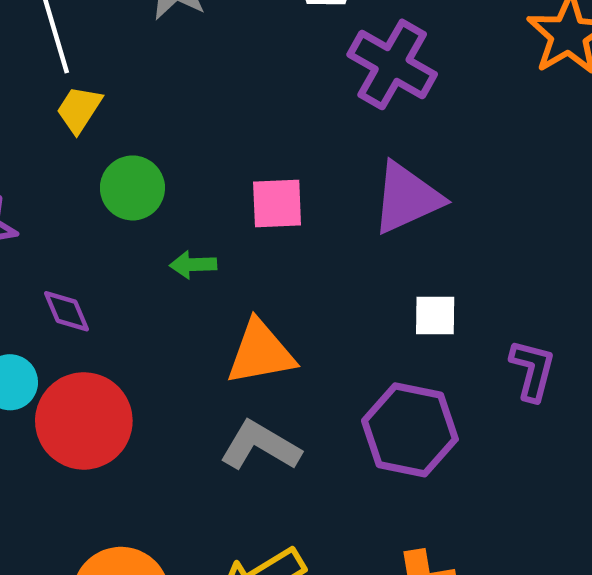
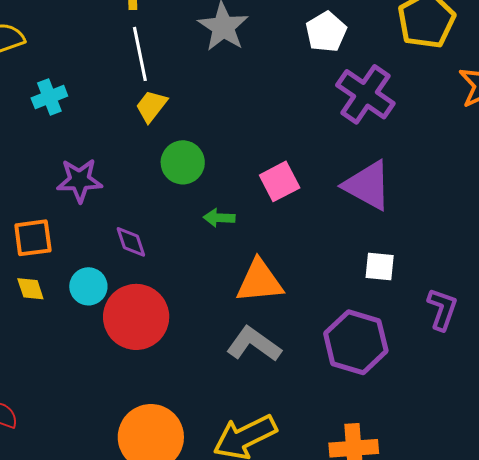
purple triangle: (407, 198) -> (367, 185), turned 48
pink square: (277, 203) -> (280, 181), turned -30

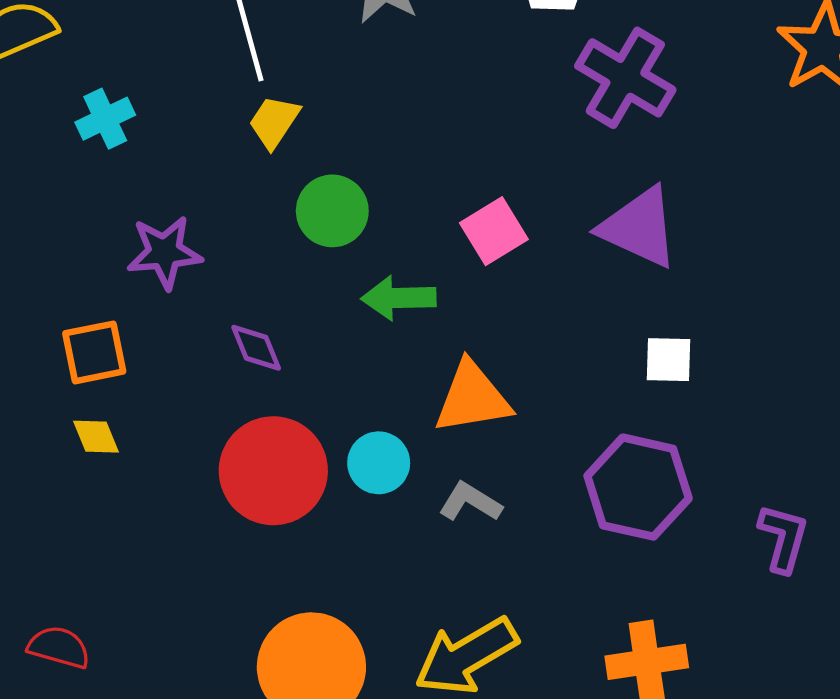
green arrow: (219, 218) -> (399, 298), size x1.4
cyan circle: (88, 286) -> (379, 463), moved
purple L-shape: (442, 309) -> (783, 538), moved
gray L-shape: (254, 344) -> (470, 502), size x0.7

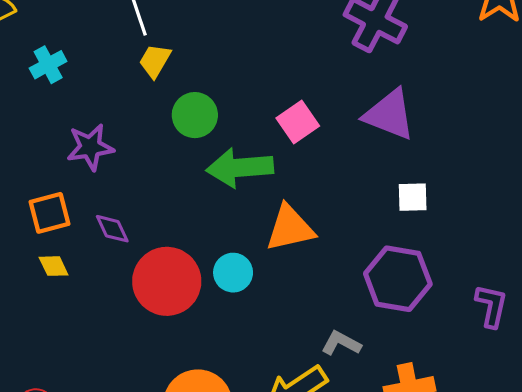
green arrow: (399, 298) -> (240, 168), size x1.4
purple diamond: (256, 348) -> (112, 229), moved
gray L-shape: (470, 502) -> (341, 343), moved

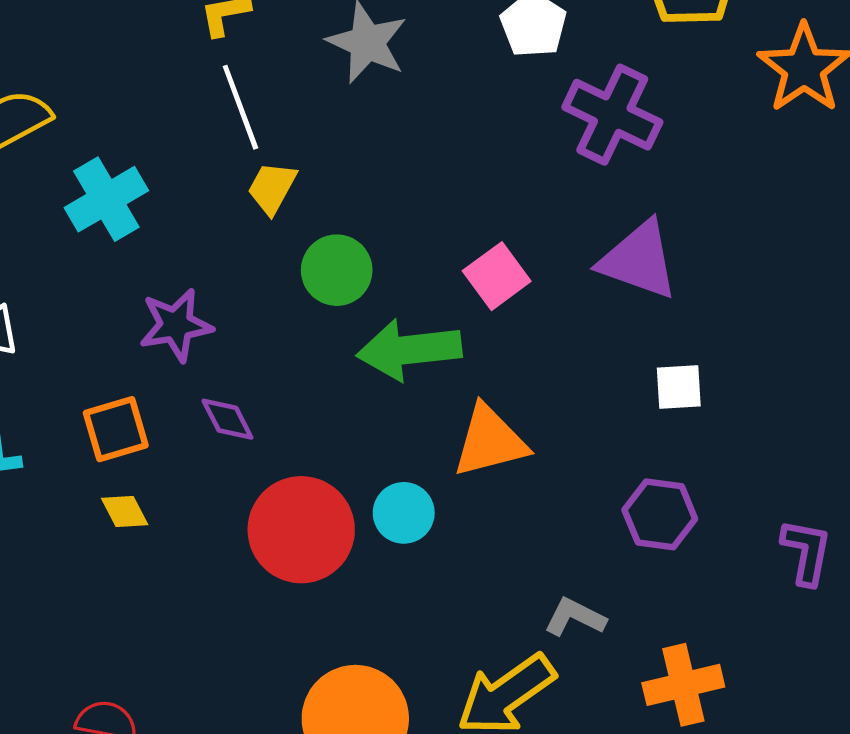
cyan cross: (48, 65) -> (106, 199), size x1.4
purple diamond: (112, 229) -> (227, 419), moved
purple hexagon: (398, 279) -> (660, 514), size x0.7

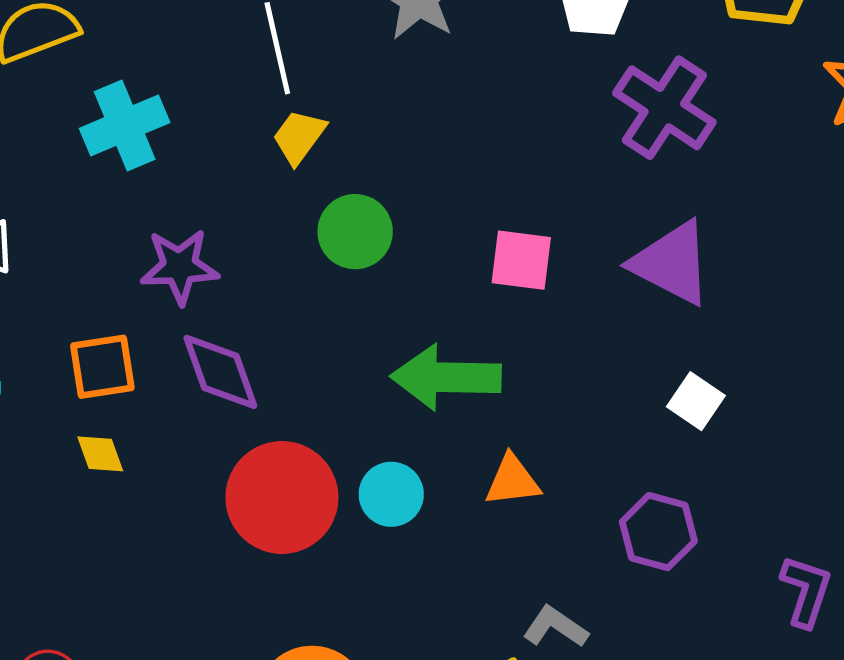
pink square: (497, 276) -> (521, 260), turned 36
green arrow: (409, 350) -> (446, 377), moved
white square: (679, 387) -> (696, 401), turned 30
purple diamond: (227, 419) -> (220, 372), size x1.5
orange triangle: (490, 441) -> (512, 481), moved, size x0.7

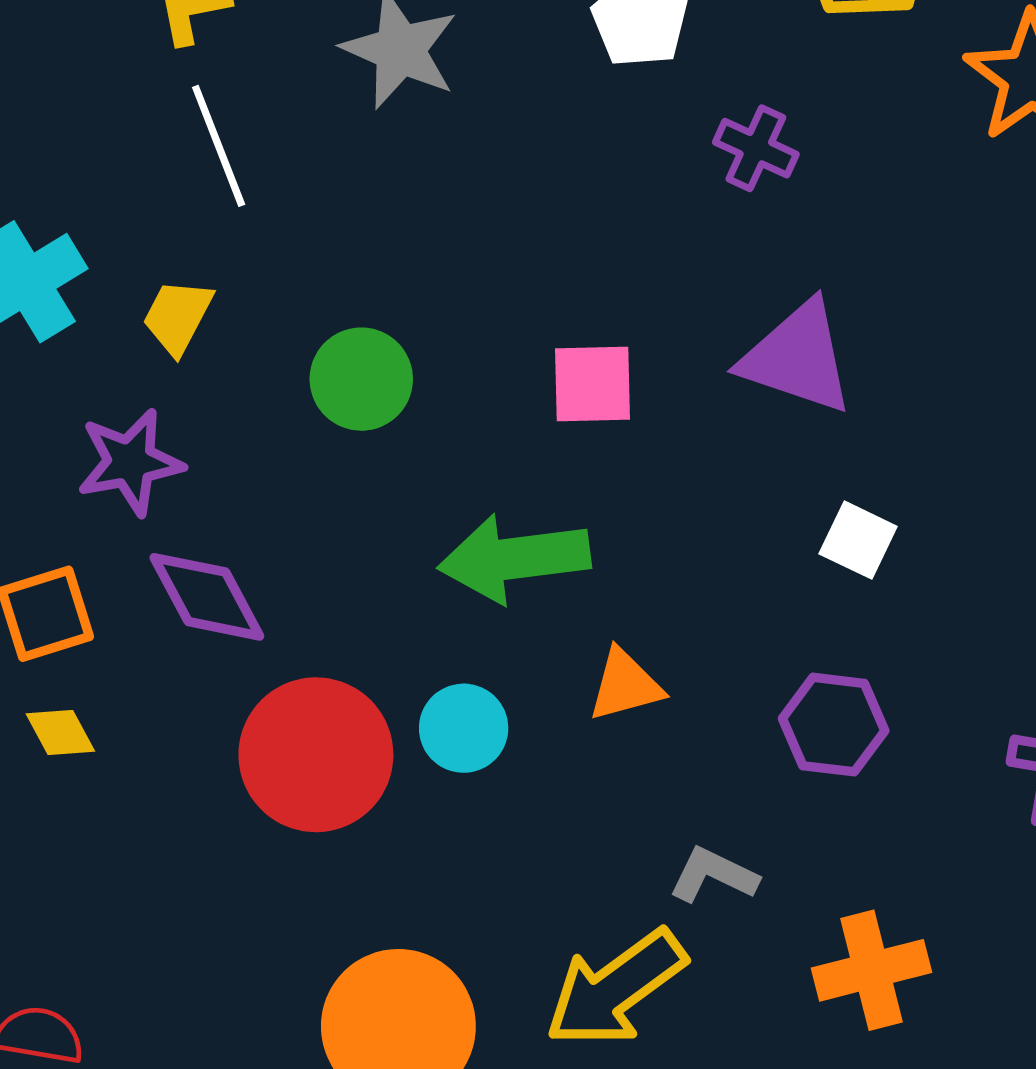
purple cross: (664, 108) -> (756, 148), size x0.6
yellow trapezoid: (299, 137) -> (178, 316), moved

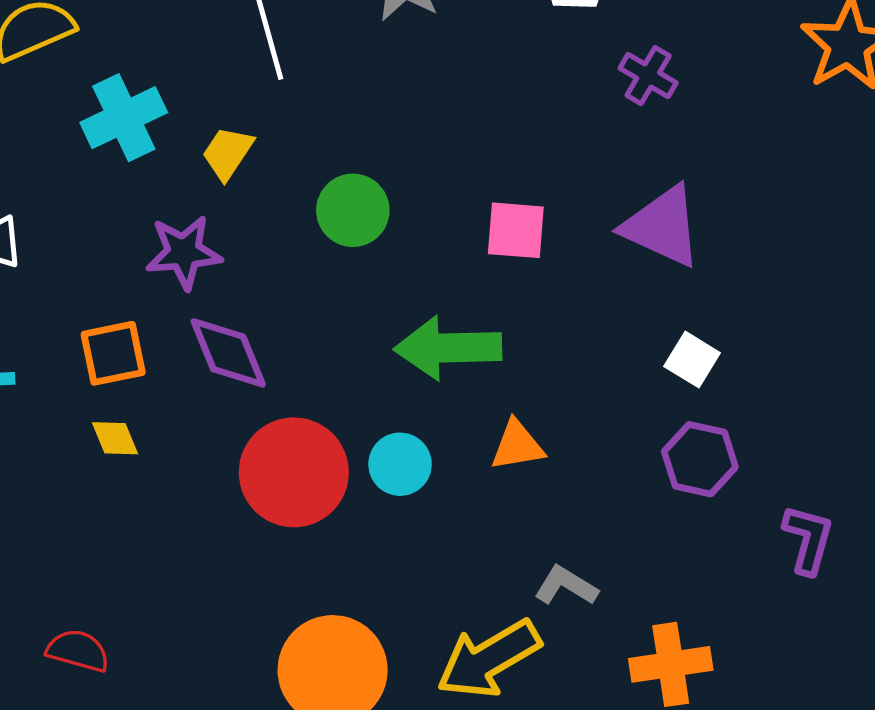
purple hexagon: (834, 725) -> (700, 459), moved

